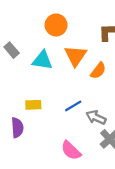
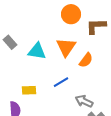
orange circle: (56, 25) -> (71, 14), moved
blue line: (73, 106) -> (61, 82), moved

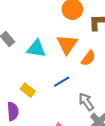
yellow rectangle: (29, 90) -> (28, 90), turned 40
gray arrow: (84, 101) -> (86, 102), turned 30

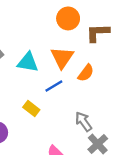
blue line: (62, 82) -> (54, 86), moved
yellow rectangle: (28, 90) -> (31, 109), moved

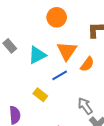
orange circle: (68, 18) -> (57, 17), moved
cyan triangle: (28, 62) -> (37, 55), turned -36

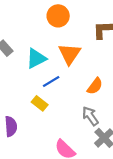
orange semicircle: (87, 64) -> (95, 86), moved
blue line: (60, 75) -> (51, 82), moved

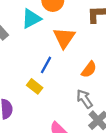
cyan triangle: (36, 58) -> (31, 19), moved
blue line: (51, 82) -> (46, 65), turned -30

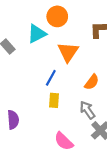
yellow rectangle: (35, 86) -> (54, 100), moved, turned 56

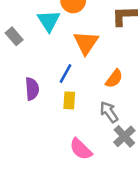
cyan triangle: (37, 34) -> (49, 21), turned -36
purple semicircle: (13, 120) -> (32, 89), moved

